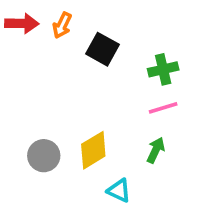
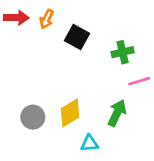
pink line: (163, 108) -> (139, 81), moved
green arrow: (156, 150) -> (117, 113), size x1.4
cyan triangle: (119, 191) -> (89, 143), turned -30

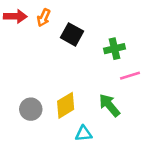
green arrow: (117, 113) -> (109, 105), turned -65

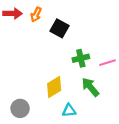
green cross: (115, 49) -> (81, 58), moved
gray circle: (31, 109) -> (20, 108), moved

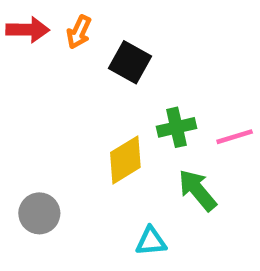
yellow diamond: (54, 87) -> (125, 160), moved
gray circle: (20, 108) -> (39, 213), moved

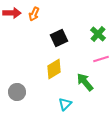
black square: (130, 62) -> (59, 38), moved, turned 36
green cross: (176, 127) -> (98, 34), moved, turned -35
cyan triangle: (151, 241) -> (65, 104), turned -40

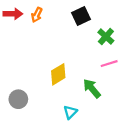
black square: (59, 38) -> (81, 16), moved

